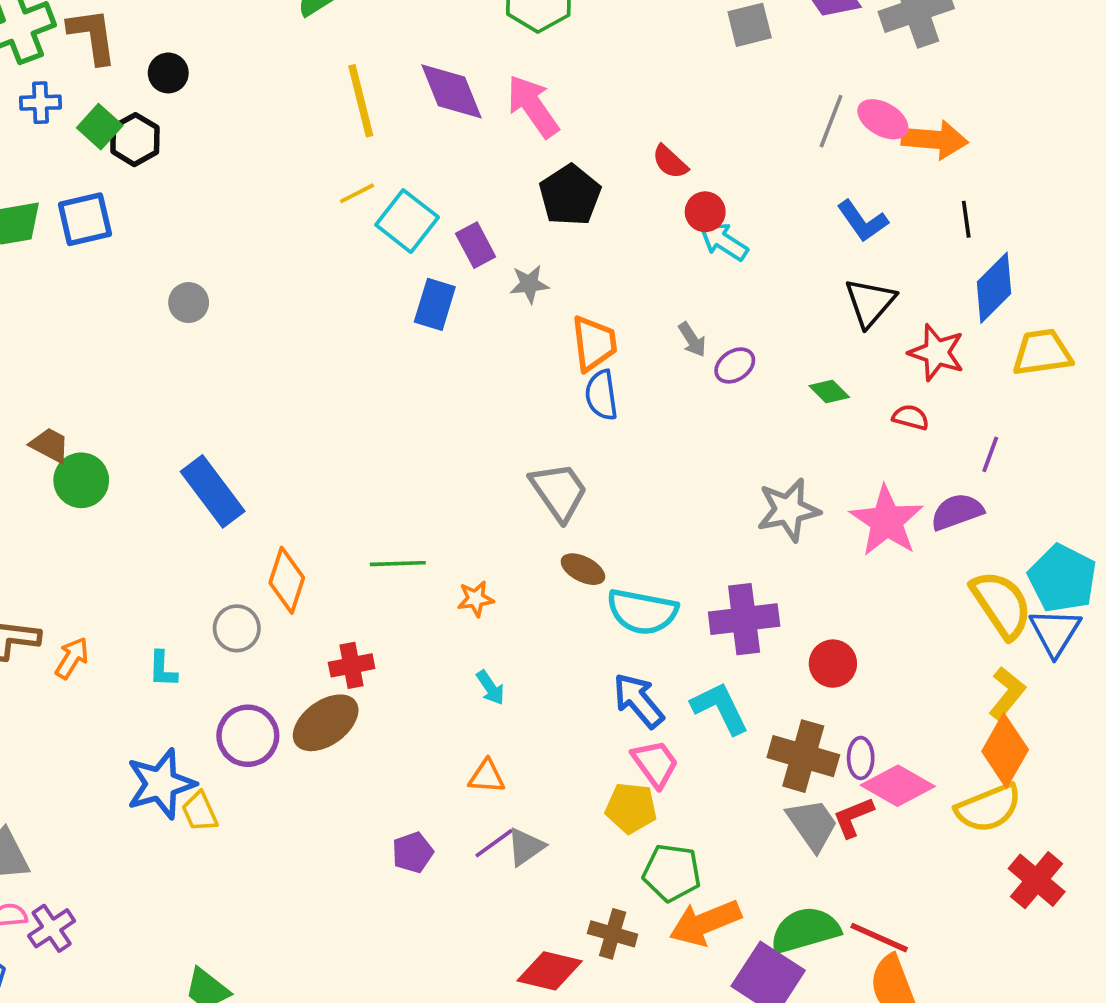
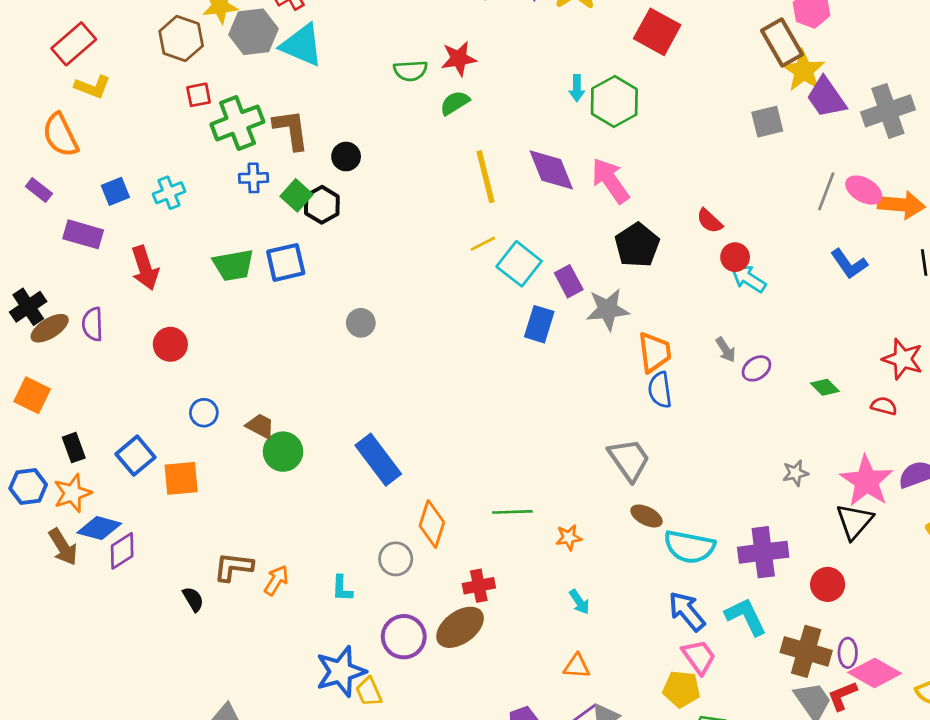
gray star: (529, 284) -> (608, 309), size x1.5
black triangle: (870, 303) -> (854, 521), moved
gray star: (788, 510) -> (795, 473), size x0.6

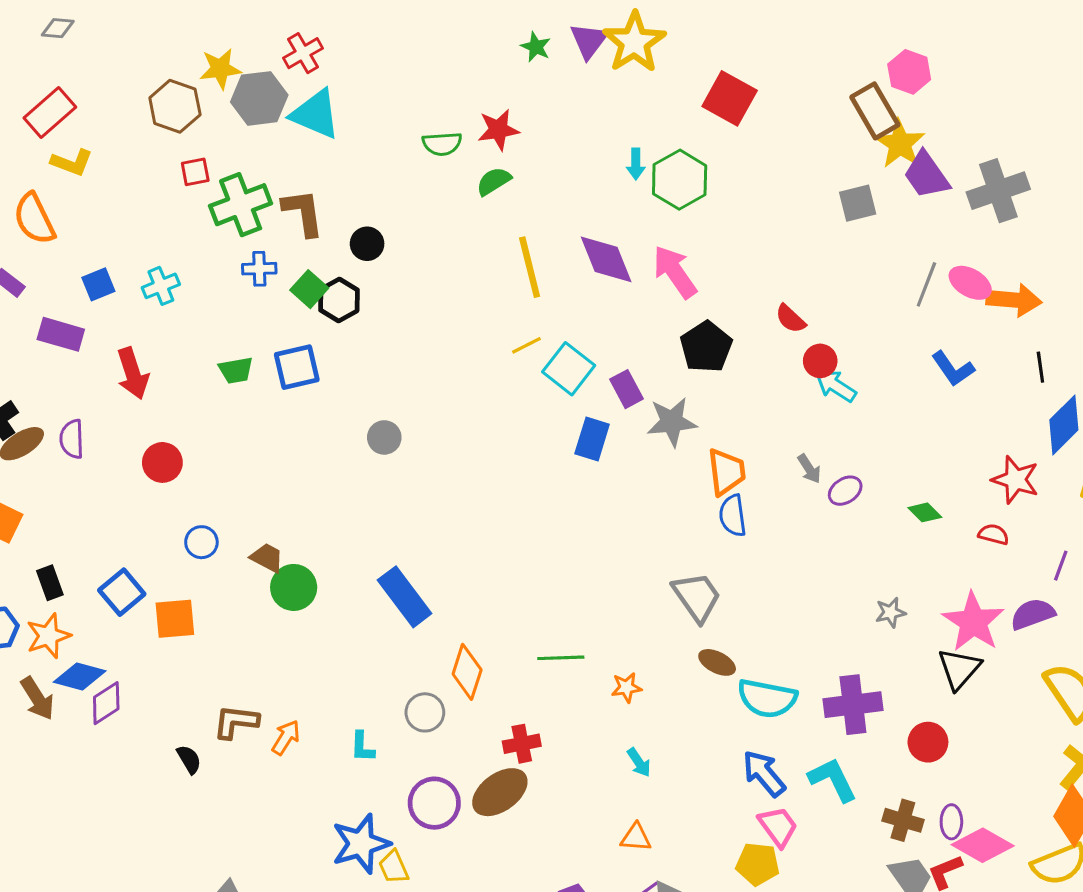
green trapezoid: (233, 265) -> (236, 370), size x0.7
brown cross: (806, 651) -> (903, 820), size x0.7

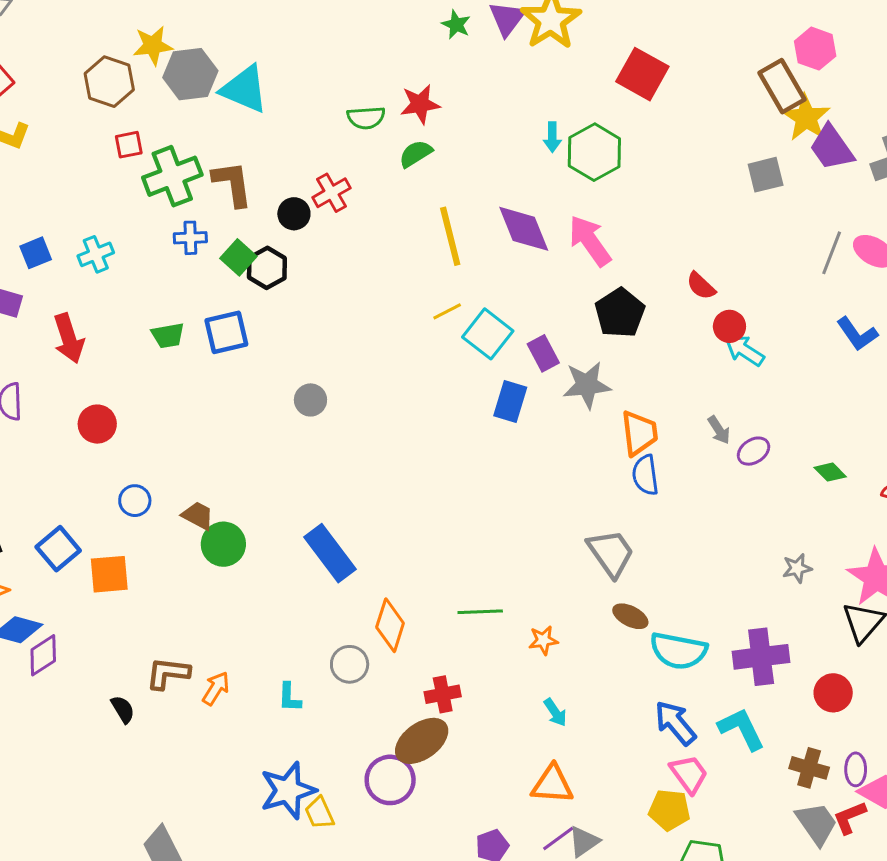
red cross: (303, 53) -> (332, 193), moved
purple circle: (434, 803) -> (390, 780), moved
orange triangle: (636, 837) -> (552, 784), size x1.4

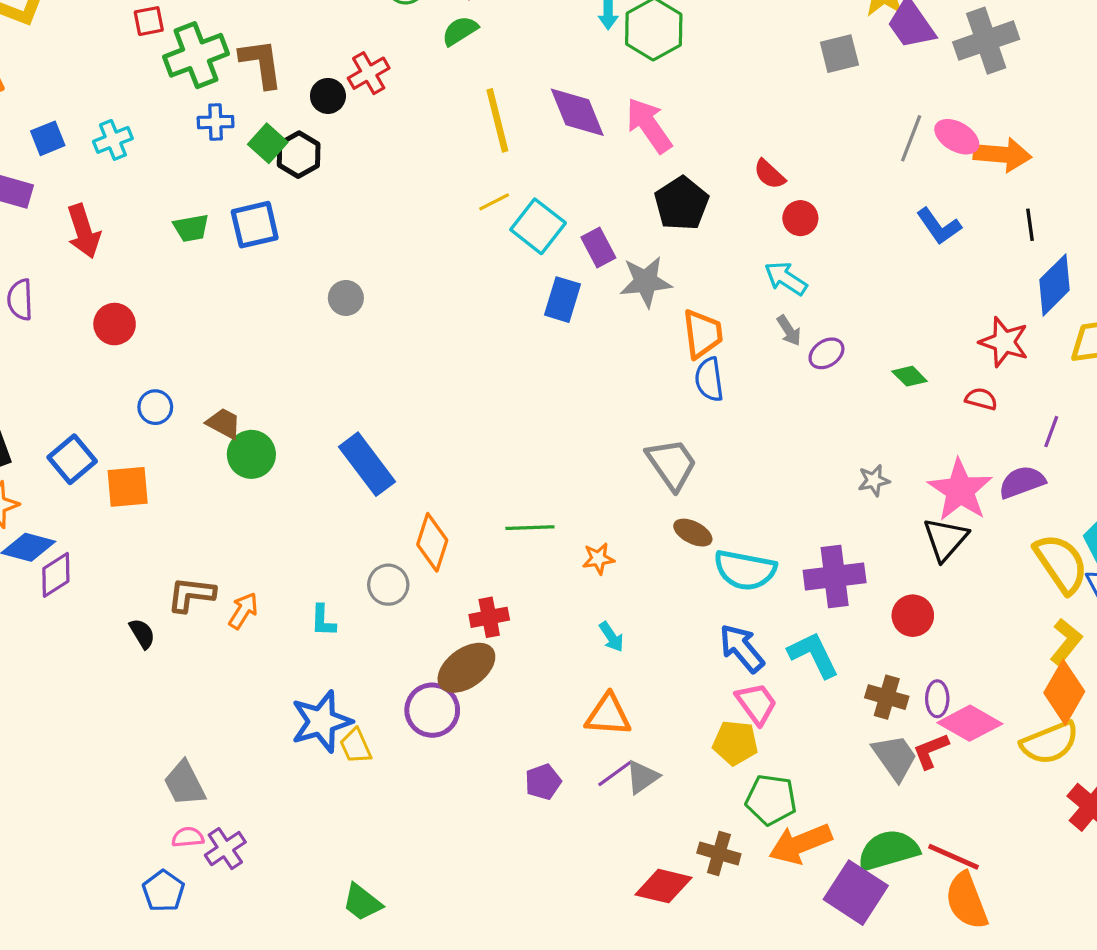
cyan arrow: (745, 350) -> (786, 278), moved

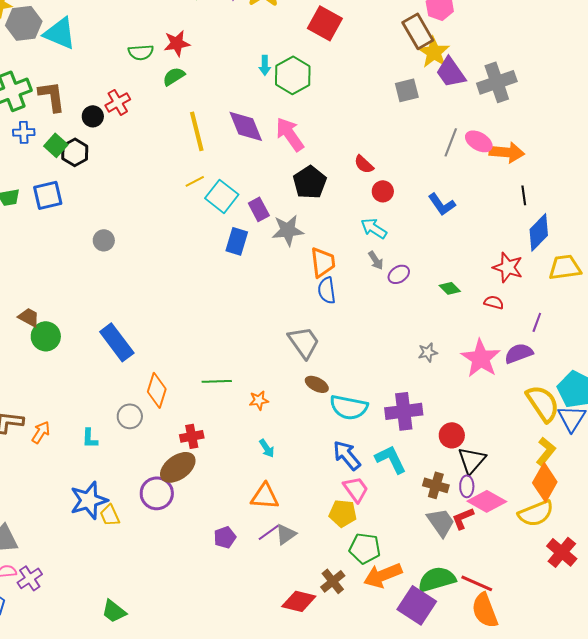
blue L-shape: (939, 226) -> (442, 204), moved
black triangle: (945, 539) -> (472, 460), moved
brown cross: (719, 853) -> (333, 581), turned 35

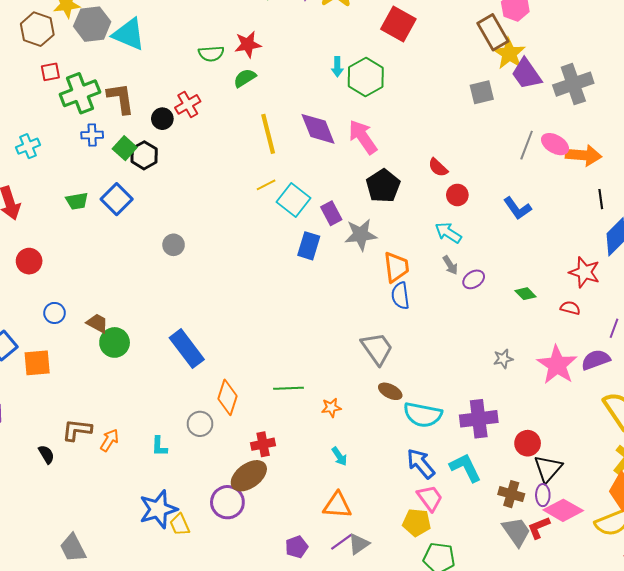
blue square: (48, 195) -> (117, 199), turned -32

